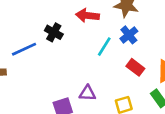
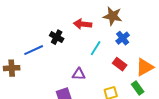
blue cross: (129, 35) -> (123, 38), moved
purple triangle: (87, 93) -> (79, 74), moved

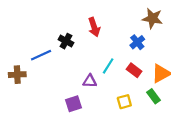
brown star: (113, 16) -> (152, 18), moved
red arrow: (83, 24) -> (94, 27), turned -114
cyan line: (96, 48) -> (108, 66), moved

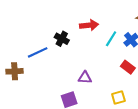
red arrow: (94, 27) -> (89, 25), turned -78
cyan line: (108, 66) -> (111, 39), moved

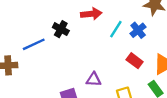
purple triangle: (85, 78) -> (94, 79), moved

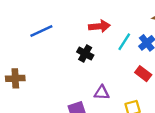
black cross: (61, 29) -> (85, 54), moved
blue line: (34, 44) -> (41, 31), moved

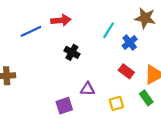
red arrow: (99, 26) -> (61, 20), moved
cyan line: (124, 42) -> (109, 30), moved

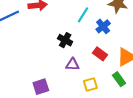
black cross: (72, 52) -> (65, 40), moved
purple triangle: (88, 89) -> (72, 64), moved

